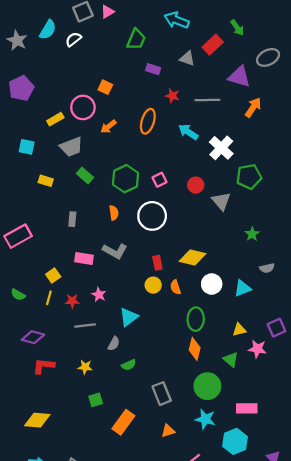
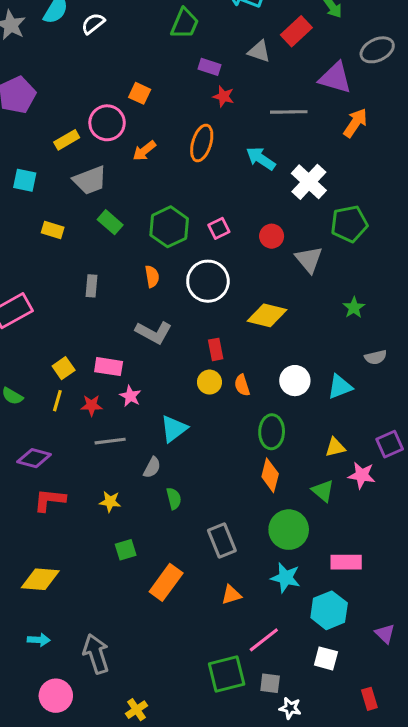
red star: (172, 96) -> (223, 96), moved
yellow diamond: (193, 257) -> (267, 315), moved
pink rectangle: (84, 258) -> (109, 367), moved
green semicircle: (129, 365) -> (174, 499), turned -80

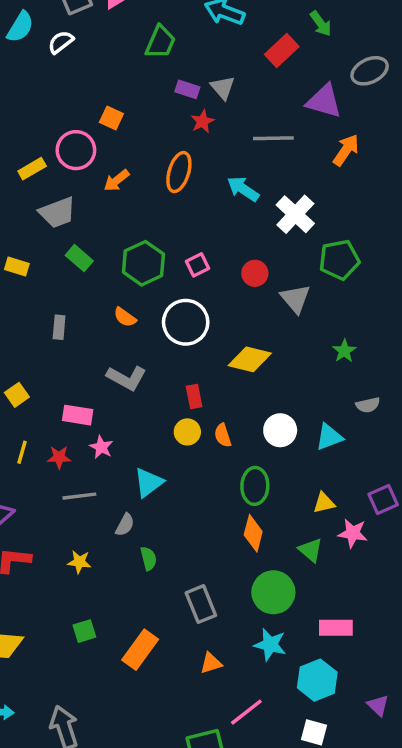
gray triangle: (259, 51) -> (223, 88), moved, turned 30
red star: (223, 96) -> (203, 121), turned 30
orange semicircle: (152, 277) -> (125, 317), turned 135
yellow square: (64, 368) -> (17, 395), moved
green square: (126, 550) -> (84, 631), moved

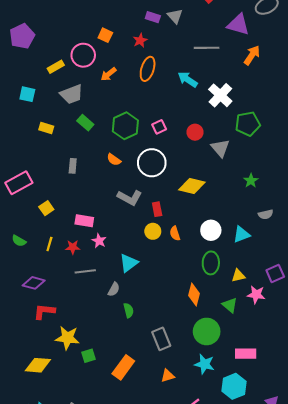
red star: (203, 121) -> (140, 40), moved
gray L-shape: (127, 378) -> (130, 198), moved
green ellipse: (255, 486) -> (211, 263), moved
yellow star: (79, 562) -> (67, 338), moved, size x1.6

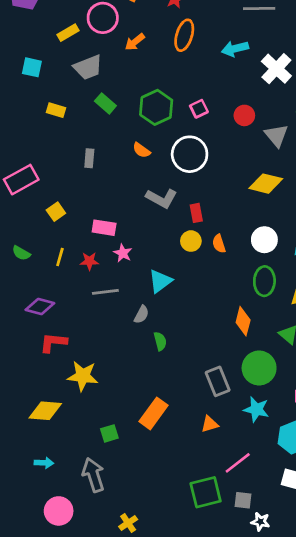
cyan arrow: (188, 79) -> (235, 49), turned -48
yellow diamond: (192, 186) -> (266, 184), moved
gray rectangle: (161, 339) -> (218, 381), moved
green square: (88, 356) -> (109, 433), moved

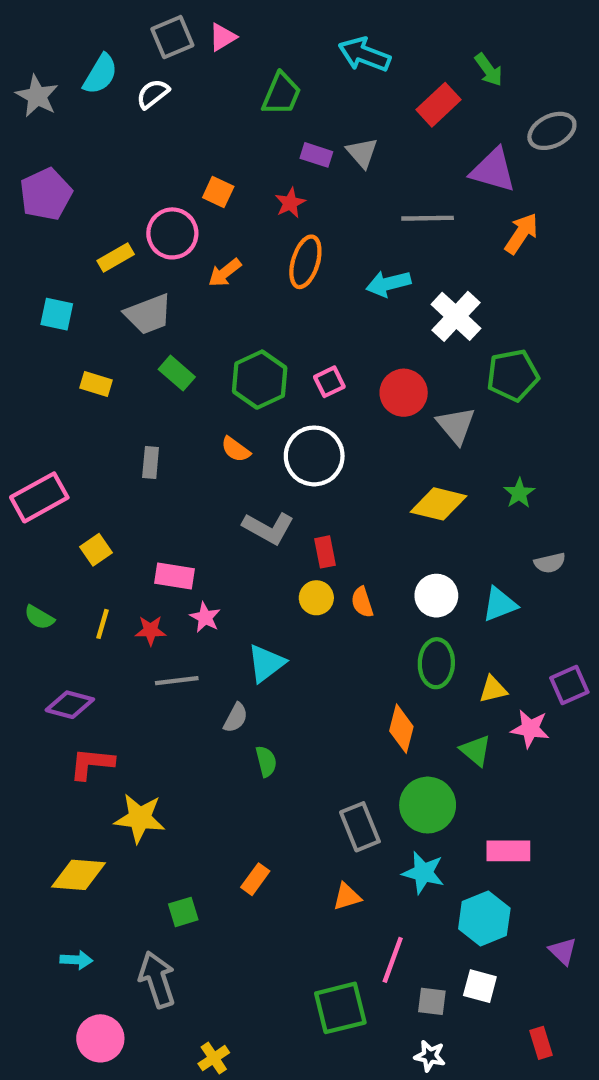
red circle: (244, 115) -> (404, 393), size x1.4
orange rectangle: (153, 413) -> (255, 879), size x0.6
pink line: (238, 463) -> (393, 960), turned -32
gray square: (243, 500) -> (432, 1001), moved

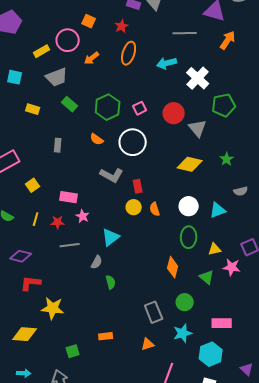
green circle: (428, 805) -> (185, 302), size x0.7
cyan star: (423, 873) -> (183, 333), turned -30
orange rectangle: (255, 879) -> (106, 336), turned 48

